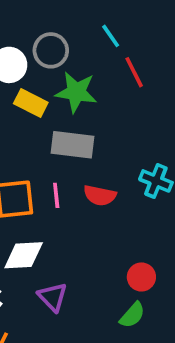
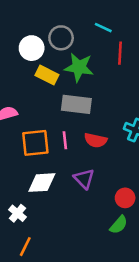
cyan line: (111, 36) -> (103, 28), turned -30
red line: (134, 72) -> (120, 53), turned 30
purple triangle: (53, 297) -> (84, 179), moved

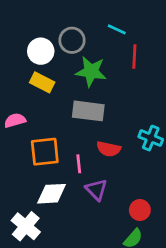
yellow rectangle: (47, 75) -> (42, 82), moved
pink line: (65, 140) -> (79, 164), moved
white cross: (17, 213) -> (26, 226), size x1.5

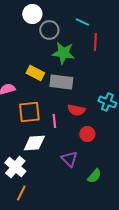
white circle: (41, 51) -> (32, 14), moved
yellow rectangle: (42, 82) -> (35, 73), moved
purple triangle: (96, 190) -> (69, 159), moved
red circle: (140, 210) -> (87, 134), moved

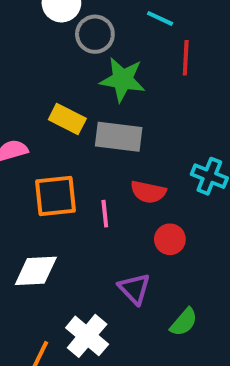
white diamond: (34, 143) -> (36, 271), moved
white cross: (15, 167) -> (87, 336), moved

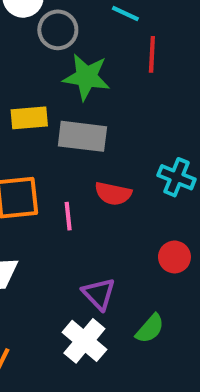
yellow rectangle: (67, 119) -> (29, 118), turned -32
red circle: (170, 239) -> (174, 257), moved
white cross: (87, 336) -> (84, 341), moved

